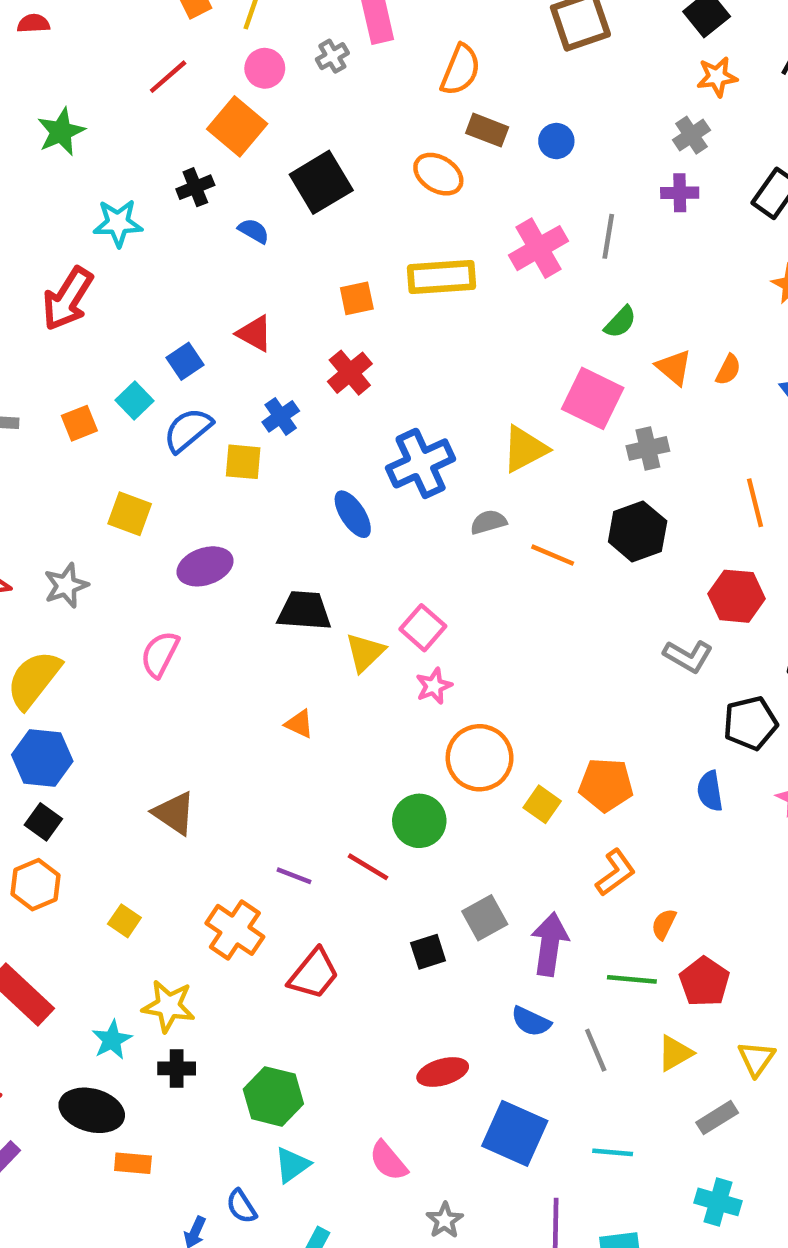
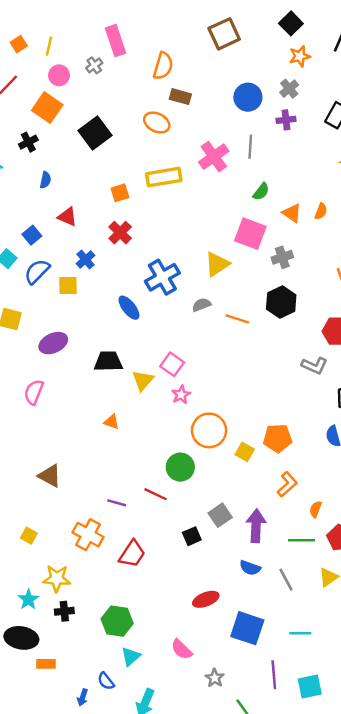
blue circle: (556, 141) -> (248, 97), moved, size x1.5
blue semicircle: (254, 231) -> (45, 180), moved, turned 77

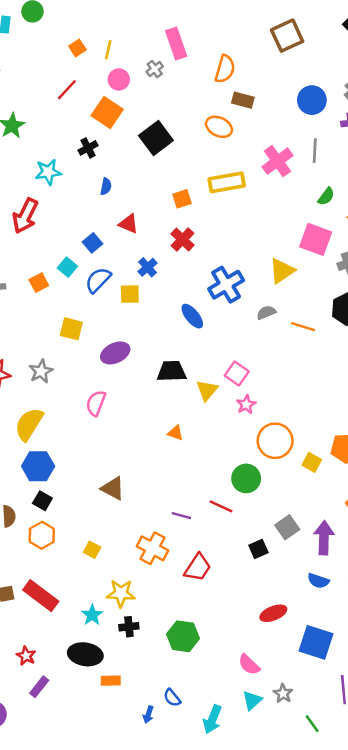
cyan triangle: (131, 656) -> (252, 700), moved

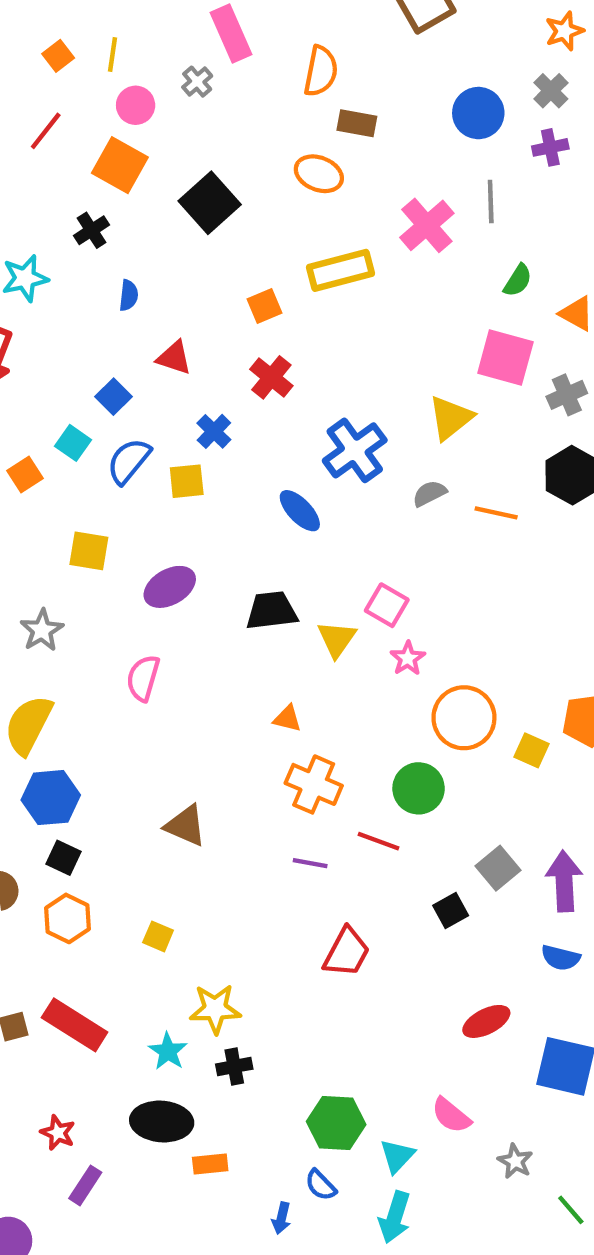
orange cross: (152, 548) -> (314, 784), moved
green hexagon: (183, 636) -> (336, 1123), moved
cyan triangle: (252, 700) -> (397, 1156), moved

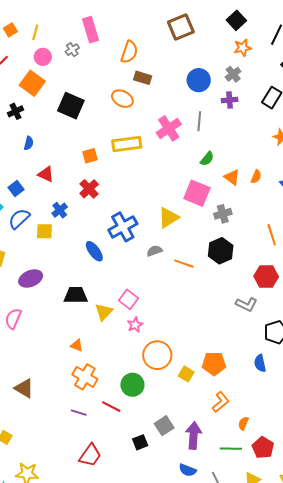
black square: (210, 203) -> (71, 106), turned -32

